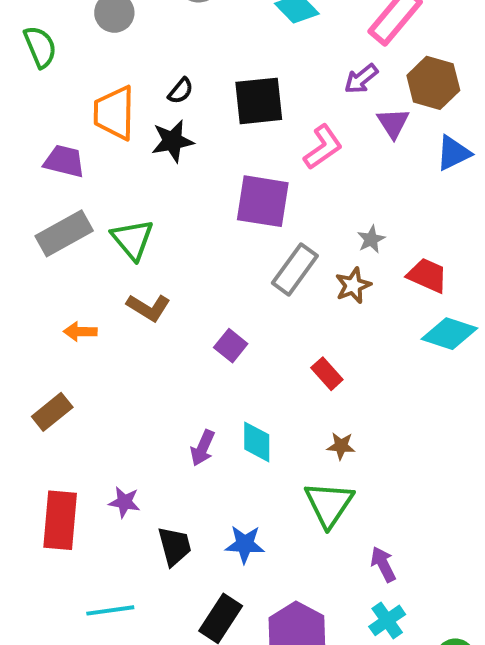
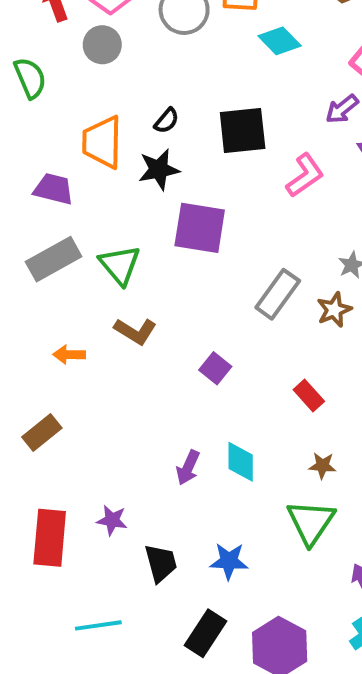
purple square: (263, 201) -> (200, 228), moved

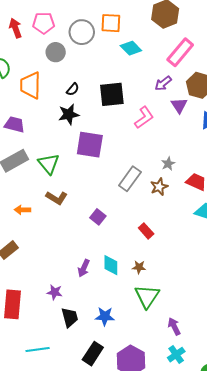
gray circle: (102, 45) -> (56, 52), moved
orange trapezoid: (102, 142) -> (31, 85), moved
brown star: (322, 466) -> (139, 267), moved
purple star: (112, 520) -> (55, 292), moved

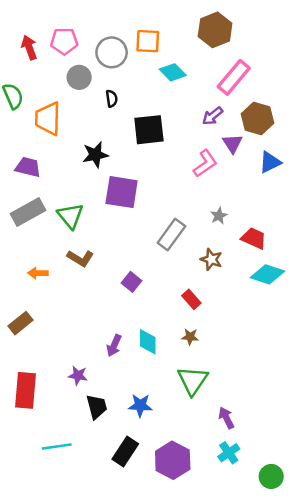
black semicircle: (73, 89) -> (112, 99), moved, turned -48
pink L-shape: (144, 117) -> (205, 163), moved
brown star: (159, 187) -> (211, 259), moved, turned -30
brown star: (139, 267) -> (190, 337), moved

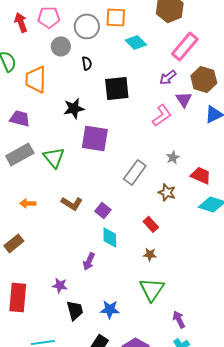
brown L-shape: (80, 258) -> (72, 203), moved
cyan diamond: (148, 342) -> (110, 237), moved

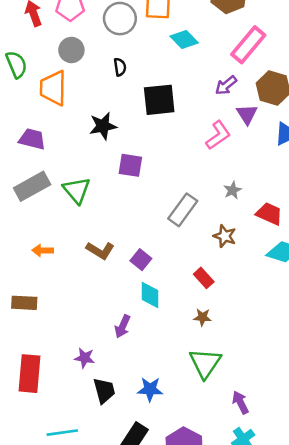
gray circle: (61, 46) -> (71, 50), moved
purple square: (95, 138) -> (130, 165), size x0.7
brown rectangle: (14, 243) -> (24, 303), turned 42

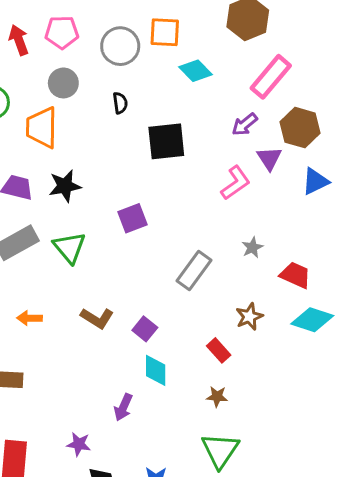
black star: (103, 126) -> (65, 186), moved
purple square: (130, 165) -> (132, 218), turned -30
brown star: (225, 236) -> (249, 317), moved, turned 30

